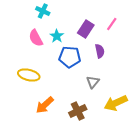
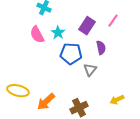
yellow ellipse: (29, 75) -> (18, 91), moved
gray triangle: (93, 82) -> (90, 70), moved
yellow arrow: (116, 103) -> (117, 100), size x0.6

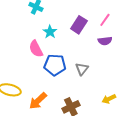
pink semicircle: (37, 35) -> (36, 49), moved
purple semicircle: (101, 48) -> (105, 41), moved, turned 96
blue pentagon: (71, 54) -> (55, 65), moved

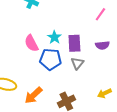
purple rectangle: (79, 25) -> (74, 43), moved, turned -36
cyan star: (50, 32) -> (54, 37), moved
purple semicircle: (105, 41) -> (102, 45), moved

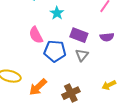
cyan star: (54, 37) -> (57, 13), moved
purple rectangle: (74, 43) -> (79, 35), turned -66

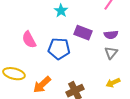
pink semicircle: (36, 35) -> (29, 40), moved
gray triangle: (82, 55) -> (111, 53), moved

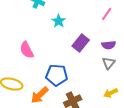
purple rectangle: (83, 33) -> (81, 43), turned -72
blue pentagon: (59, 49) -> (57, 75), moved

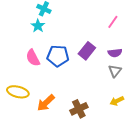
cyan star: (59, 21) -> (38, 26), moved
blue pentagon: (57, 75) -> (58, 56), moved

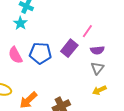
pink line: (113, 22) -> (87, 31), moved
yellow arrow: (117, 101) -> (99, 90), moved

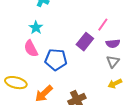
cyan star: (20, 23) -> (36, 28), moved
blue pentagon: (40, 53) -> (56, 60), moved

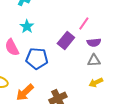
cyan star: (36, 28) -> (27, 26), moved
gray triangle: (113, 62) -> (94, 60), turned 48

